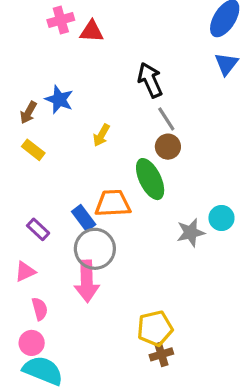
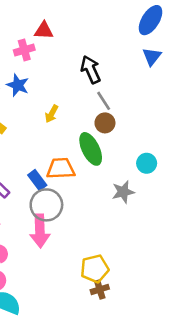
pink cross: (61, 20) -> (24, 50), moved
cyan circle: (221, 218) -> (147, 163), moved

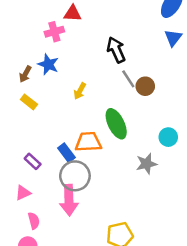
brown circle: (105, 123) -> (145, 86), moved

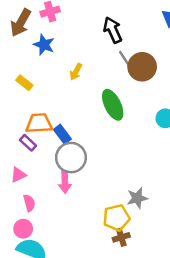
brown arrow: (25, 74) -> (21, 23), moved, size x1.6
brown circle: (145, 86) -> (142, 67), size x1.5
orange trapezoid: (88, 142) -> (39, 123), moved
gray star: (146, 164) -> (137, 198), moved
pink arrow: (69, 200) -> (65, 182), size x0.7

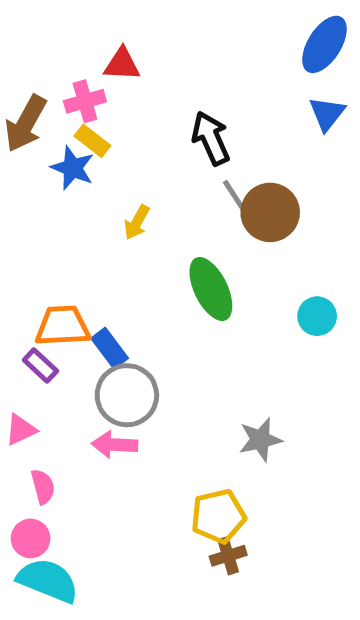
yellow rectangle: (24, 83) -> (92, 141), moved
pink arrow: (65, 182) -> (115, 445), turned 95
gray star: (137, 198) -> (260, 440), moved

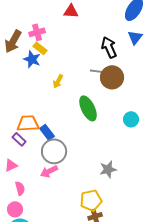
red triangle: (122, 64) -> (71, 11), moved
black arrow: (211, 138) -> (109, 47), moved
gray line: (236, 198) -> (98, 71), turned -49
pink arrow: (115, 445) -> (49, 171), turned -30

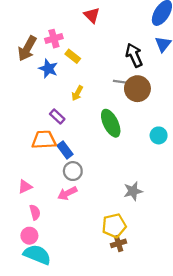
red triangle: (71, 11) -> (92, 15), turned 42
yellow rectangle: (40, 48) -> (73, 56), moved
purple rectangle: (19, 139) -> (57, 116), moved
gray circle: (54, 151) -> (73, 171), size x0.7

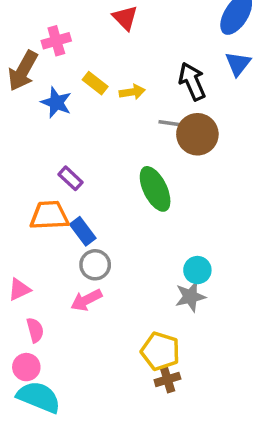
pink cross: (54, 39) -> (56, 41), moved
yellow arrow: (77, 93) -> (132, 92), moved, turned -128
cyan circle: (159, 135) -> (197, 270), moved
yellow pentagon: (114, 226) -> (160, 351), turned 30

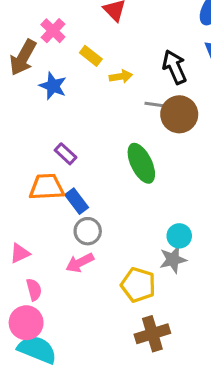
pink cross: (56, 41) -> (53, 31), turned -30
yellow rectangle: (95, 83) -> (91, 56), moved
yellow pentagon: (160, 351) -> (138, 285), moved
pink circle: (26, 367) -> (26, 323), size x1.4
brown cross: (167, 379) -> (152, 334), size x1.5

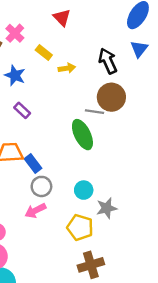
gray line: (157, 105) -> (95, 112), moved
purple rectangle: (66, 154) -> (22, 110), moved
cyan circle: (179, 236) -> (84, 190), moved

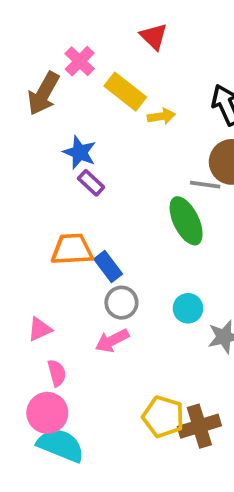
yellow rectangle: (44, 53) -> (125, 92), size x1.5
blue star: (15, 75) -> (80, 152), moved
yellow pentagon: (80, 227) -> (163, 417), moved

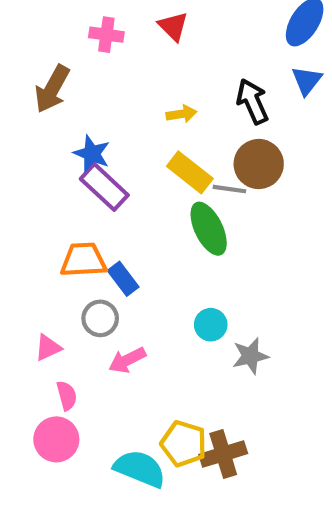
pink cross: (80, 61) -> (106, 35), moved, turned -36
yellow rectangle: (125, 92) -> (190, 172), moved
purple rectangle: (91, 183) -> (104, 187), size x1.6
gray circle: (121, 303) -> (100, 318), moved
cyan semicircle: (61, 445) -> (140, 469), moved

